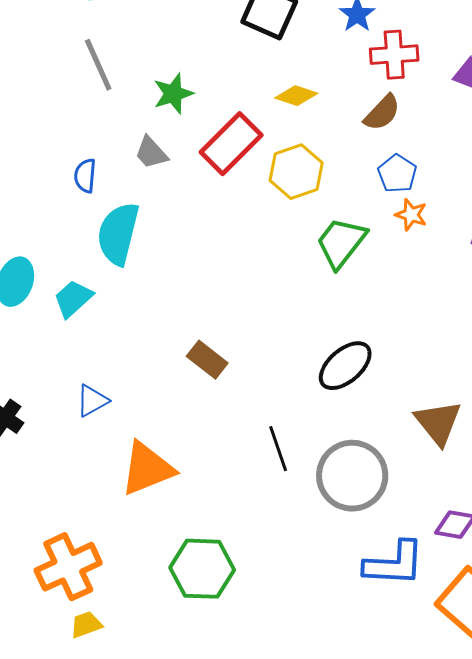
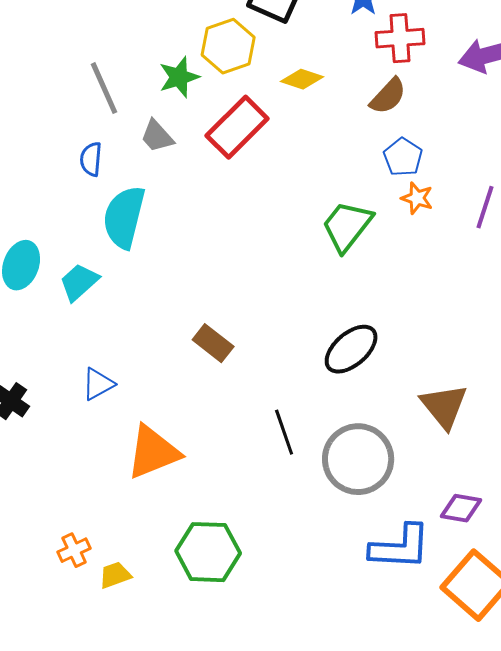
gray line: (98, 65) -> (104, 88), moved
yellow hexagon: (296, 172) -> (228, 46), moved
orange cross: (68, 567) -> (74, 550), size x0.5
yellow trapezoid: (86, 625) -> (115, 575), moved

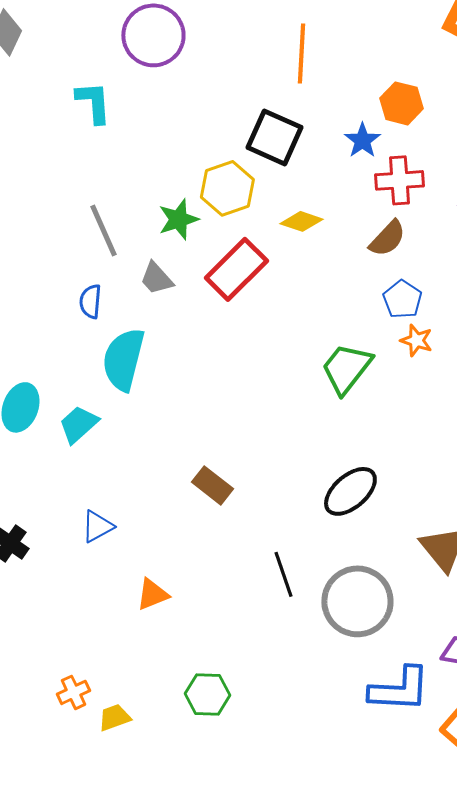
orange triangle: (153, 452) -> (152, 594), size x0.6
green hexagon: (208, 552) -> (207, 694), size x0.7

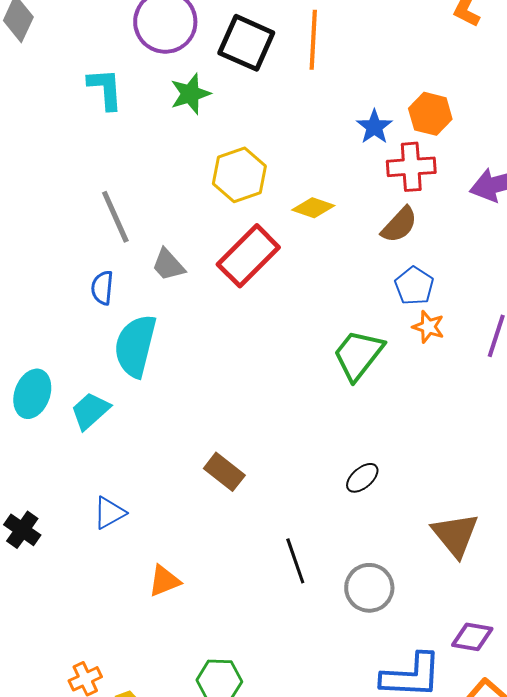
orange hexagon: (401, 103) -> (430, 114), moved
black square: (274, 137) -> (246, 43), moved
green star: (178, 219) -> (190, 94), moved
black ellipse: (350, 491) -> (362, 478), size x0.6
gray circle: (357, 601) -> (369, 588), size x0.7

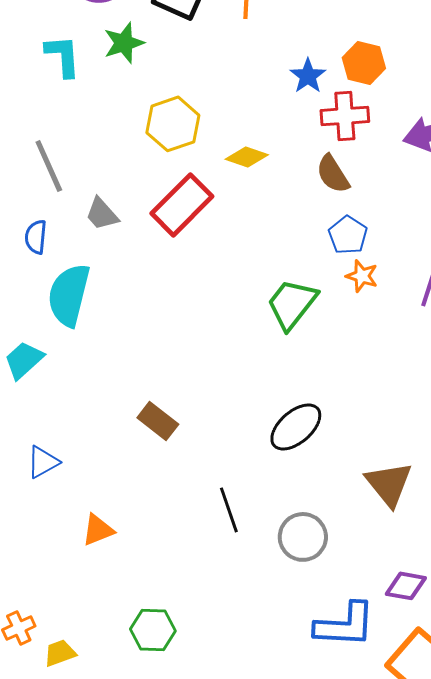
cyan L-shape: (105, 89) -> (63, 56), moved
brown semicircle: (399, 225) -> (333, 174), turned 105
black ellipse: (362, 478) -> (296, 427), size x1.6

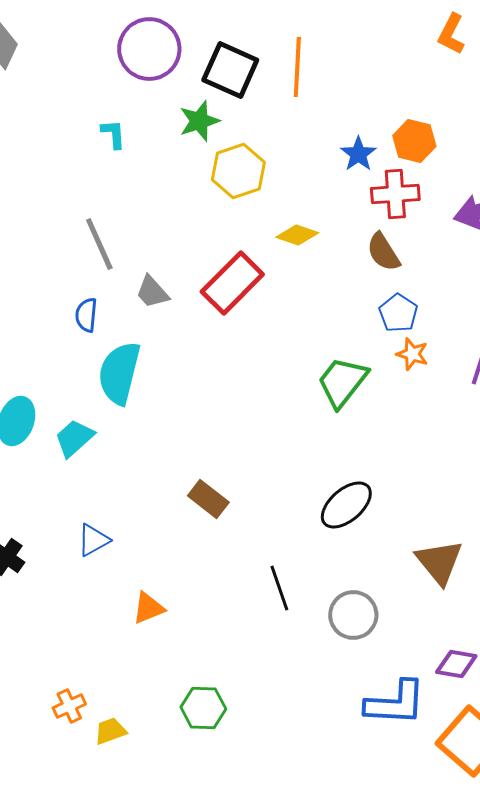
green star: (124, 43) -> (199, 121), moved
cyan L-shape: (63, 56) -> (113, 134), size x0.7
yellow hexagon: (173, 124) -> (238, 171), moved

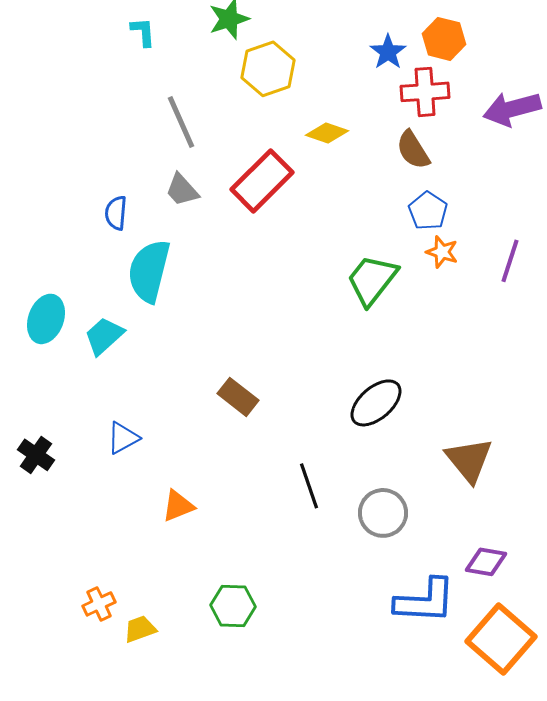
gray line: (99, 244) -> (181, 122), moved

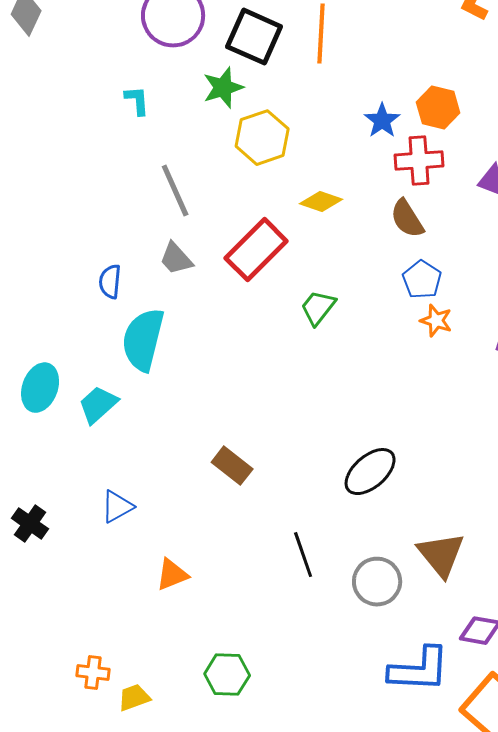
green trapezoid: (372, 280) -> (318, 308), moved, size x0.7
brown triangle: (469, 460) -> (441, 555), moved
orange cross: (99, 604) -> (93, 673), turned 32

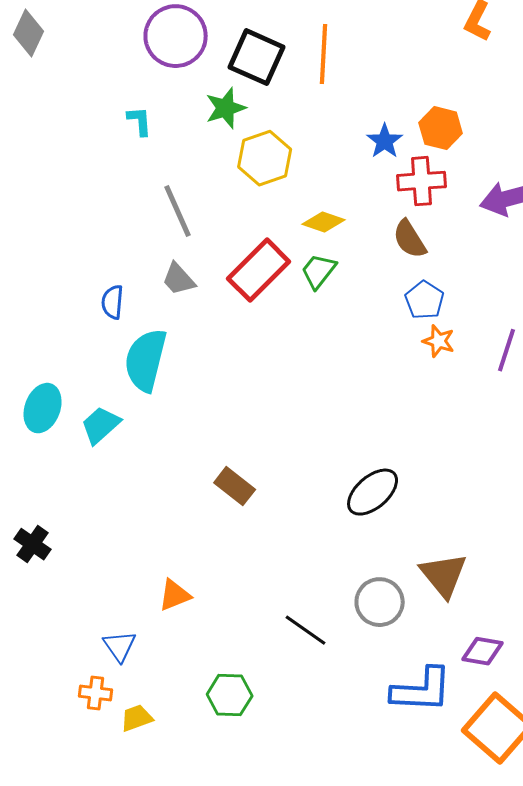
green trapezoid: (318, 308) -> (319, 271), moved
blue triangle: (117, 507) -> (120, 646), moved, turned -36
black line: (303, 555) -> (306, 630), moved, turned -36

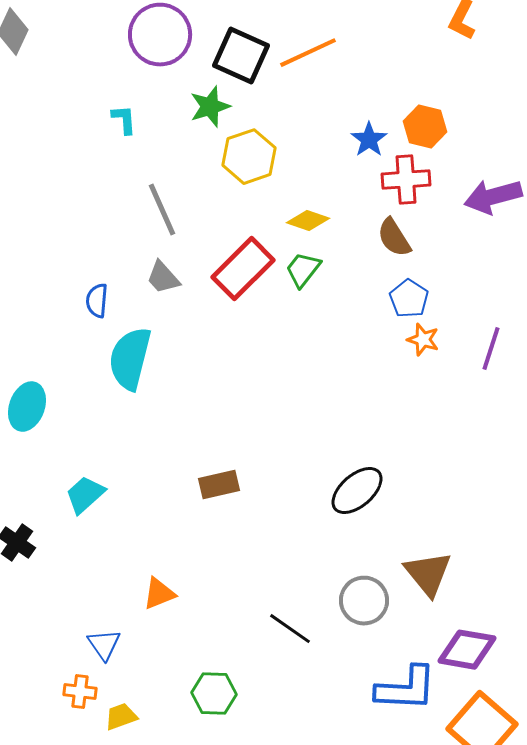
orange line: (324, 54) -> (308, 53), turned 62
cyan trapezoid: (101, 425) -> (85, 495), moved
brown rectangle: (235, 486) -> (219, 485), turned -51
purple diamond: (483, 651) -> (467, 650), size x1.4

